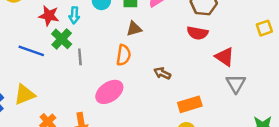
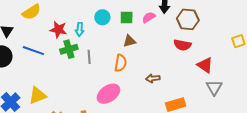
green cross: (62, 39) -> (69, 49), turned 30
blue line: (31, 51) -> (33, 51), moved
gray line: (80, 57) -> (89, 57), moved
brown arrow: (162, 73) -> (153, 78), turned -32

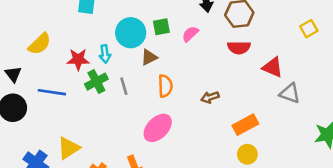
cyan circle: (102, 17) -> (131, 33), size x1.5
pink semicircle: (149, 17) -> (190, 34), moved
brown triangle: (129, 41) -> (149, 57), moved
gray triangle: (214, 87) -> (290, 93), turned -30

